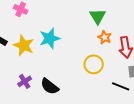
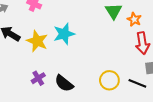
orange star: (105, 37) -> (134, 19), moved
yellow circle: (94, 64) -> (109, 80), moved

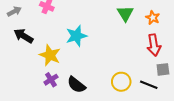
orange star: (134, 19) -> (153, 18), moved
yellow star: (37, 41) -> (50, 55), moved

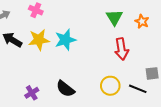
red arrow: (154, 45) -> (121, 49), moved
yellow star: (50, 55) -> (39, 40), moved, turned -30
purple cross: (51, 80) -> (32, 93), moved

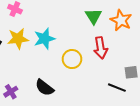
orange star: (142, 21) -> (121, 20), size x1.5
yellow circle: (110, 86) -> (72, 59), moved

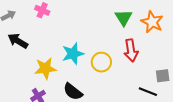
yellow star: (18, 39) -> (45, 68), moved
cyan star: (44, 39) -> (73, 54), moved

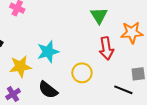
orange star: (152, 22) -> (132, 33), moved, turned -30
yellow circle: (101, 62) -> (82, 73), moved

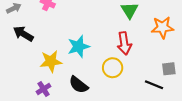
red arrow: (106, 48) -> (124, 43), moved

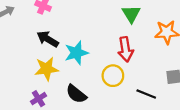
black arrow: (23, 34) -> (48, 39), moved
black line: (154, 85) -> (146, 94), moved

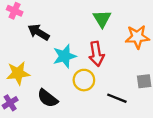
black arrow: (48, 39) -> (38, 32), moved
cyan star: (76, 53) -> (65, 56), moved

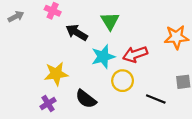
green triangle: (102, 19) -> (110, 21), moved
red arrow: (96, 54) -> (135, 54), turned 80

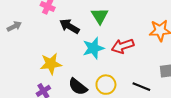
gray arrow: (16, 16) -> (14, 26), moved
yellow circle: (123, 81) -> (106, 85), moved

